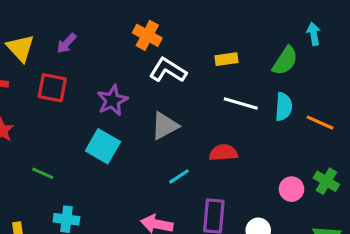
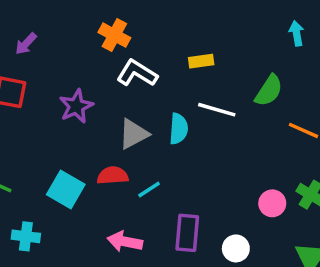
green semicircle: (285, 61) -> (269, 91), moved
cyan semicircle: (284, 107) -> (179, 129), moved
cyan square: (103, 146) -> (66, 189), moved
red semicircle: (223, 153) -> (113, 176), moved

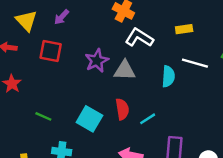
gray triangle: (133, 134) -> (125, 70), moved, turned 30
red semicircle: (113, 176) -> (122, 109), turned 85

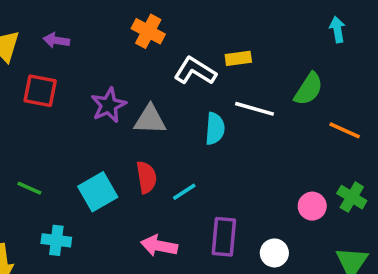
purple arrow: (62, 17) -> (56, 40), turned 56
white L-shape: (139, 38) -> (195, 71), moved
cyan square: (89, 119) -> (98, 192), turned 30

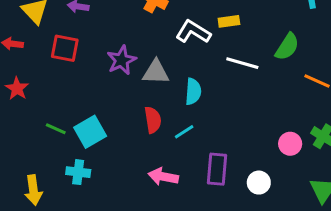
cyan semicircle: (215, 129) -> (193, 92), moved
cyan square: (98, 192) -> (90, 132), moved

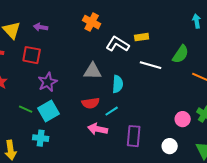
purple star: (121, 60) -> (48, 82), moved
red semicircle: (153, 120) -> (91, 103), turned 90
pink arrow: (163, 177) -> (98, 129), moved
white circle: (259, 183) -> (170, 146), moved

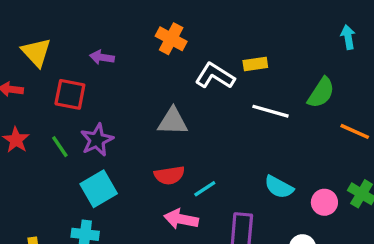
purple arrow: (41, 27) -> (102, 57), moved
cyan semicircle: (118, 84) -> (279, 187), moved, turned 114
green line: (26, 109) -> (60, 147), moved, turned 32

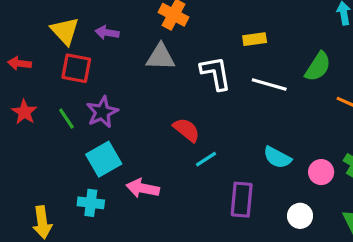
yellow triangle: (36, 52) -> (65, 31), moved
white L-shape: (215, 76) -> (216, 73), moved, turned 48
gray triangle: (173, 121) -> (161, 57), moved
red semicircle: (169, 175) -> (186, 130), moved, turned -132
pink arrow: (181, 219) -> (143, 188), moved

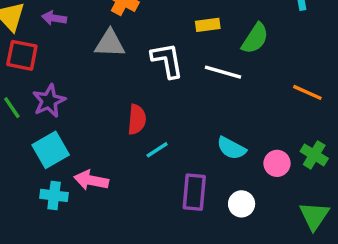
green semicircle: (318, 67) -> (255, 38), moved
red semicircle: (186, 130) -> (137, 119), turned 56
cyan cross: (91, 203) -> (54, 195), moved
white circle: (300, 216) -> (242, 204), moved

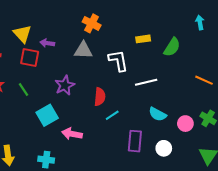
purple arrow: (54, 18) -> (47, 43), moved
white line: (223, 72) -> (146, 82), moved, turned -30
purple star: (49, 101) -> (65, 85), moved
cyan cross: (54, 195) -> (46, 160), moved

